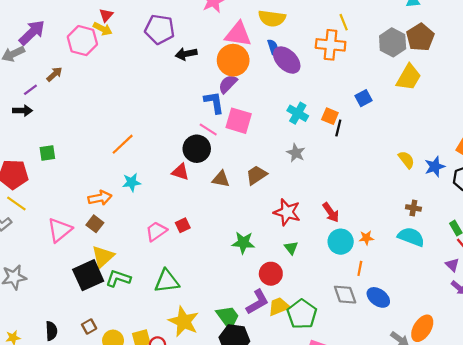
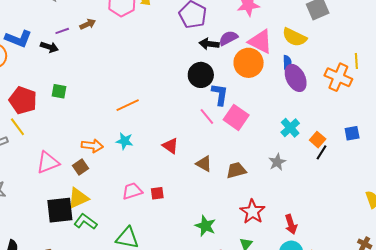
purple semicircle: (228, 84) -> (228, 38), moved
black circle: (197, 149) -> (201, 75), moved

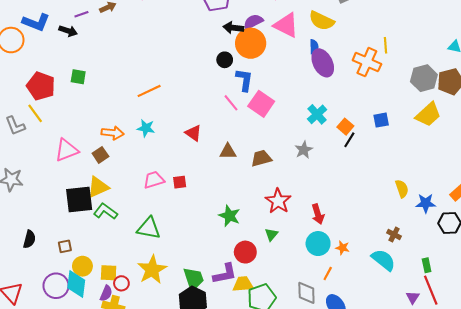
orange circle: (249, 63) -> (251, 43), moved
black circle: (201, 75) -> (225, 60), size x0.6
brown triangle: (204, 164) -> (228, 152), turned -30

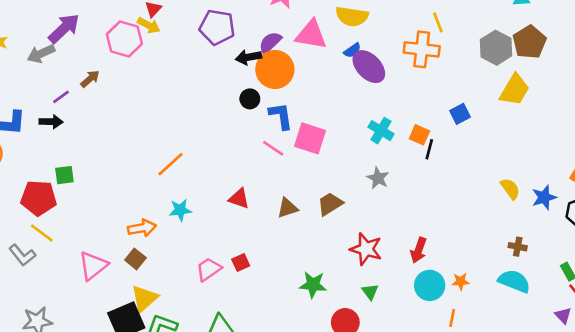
blue semicircle: (314, 47) -> (352, 50), turned 72
green square: (78, 77) -> (64, 175), moved
red arrow: (318, 214) -> (419, 250), turned 54

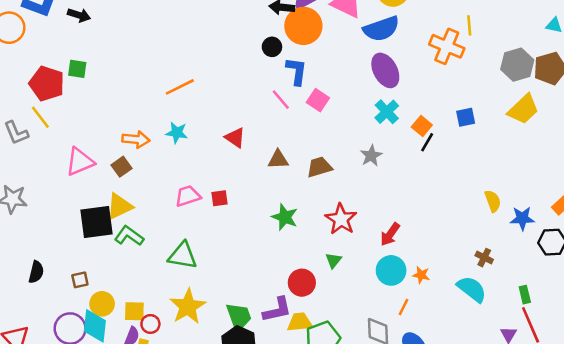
blue semicircle: (352, 50) -> (381, 29), size x2.0
purple ellipse: (369, 67) -> (385, 70), moved
pink square: (310, 138) -> (318, 100), size x0.7
green star: (313, 285) -> (285, 217), moved

